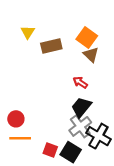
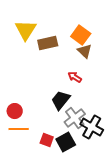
yellow triangle: (28, 32) -> (26, 30), size x1.6
black trapezoid: (81, 107) -> (61, 100), moved
black square: (71, 152) -> (66, 142), turned 30

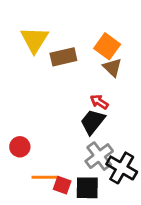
black trapezoid: (61, 100) -> (93, 122), moved
orange line: (19, 129) -> (45, 177), moved
black square: (66, 142) -> (87, 188), turned 30

